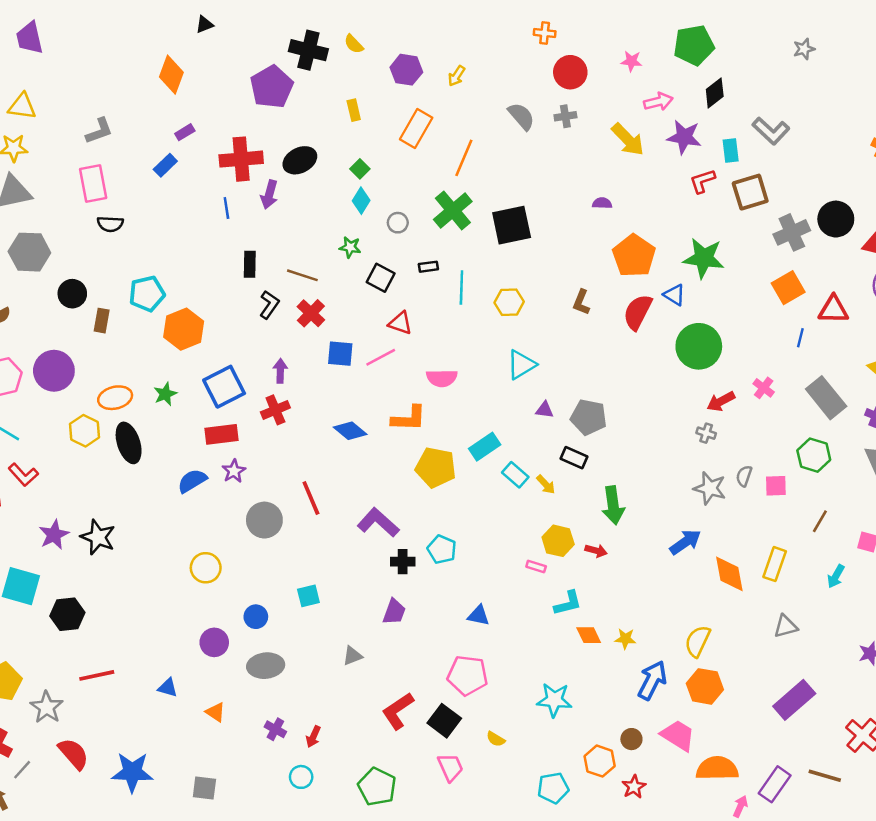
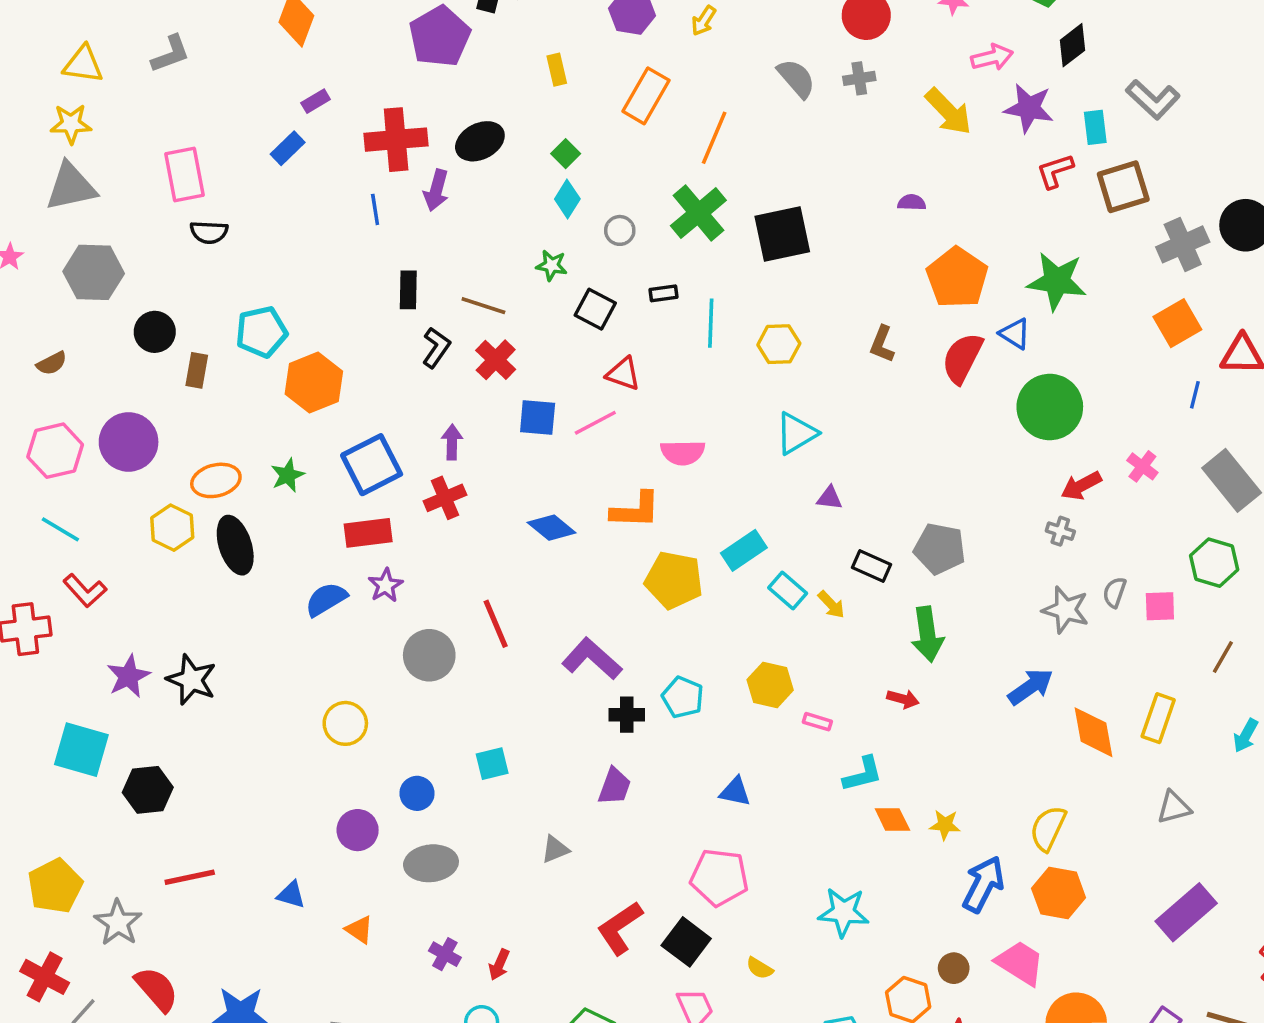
gray L-shape: (99, 131) -> (171, 54), moved
gray pentagon: (589, 417) -> (940, 549), moved
yellow hexagon: (558, 541) -> (770, 685), moved

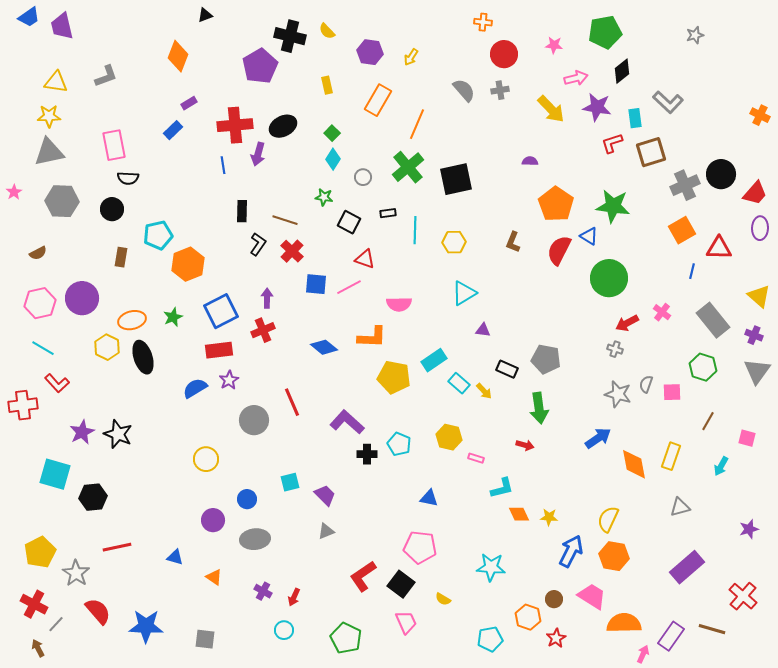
black circle: (155, 332) -> (112, 209), moved
purple trapezoid: (615, 786) -> (325, 495), moved, turned -65

